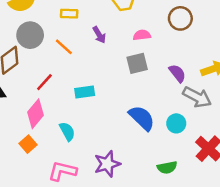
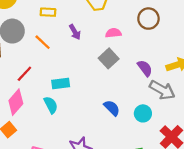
gray square: (137, 63) -> (109, 58), turned -30
blue semicircle: (142, 118) -> (112, 108), size x0.7
cyan semicircle: (67, 131) -> (51, 105), moved

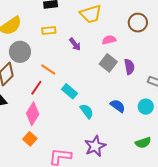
orange line: (43, 42) -> (48, 70), moved
purple semicircle: (145, 68) -> (129, 67), moved, turned 35
cyan rectangle: (61, 84) -> (69, 91), turned 56
cyan semicircle: (51, 105) -> (87, 111), moved

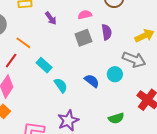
gray square: (108, 63) -> (83, 38), turned 30
purple semicircle: (129, 67) -> (107, 32), moved
cyan circle: (146, 107) -> (115, 74), moved

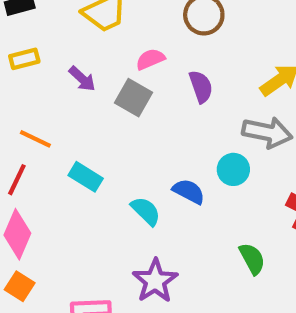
gray square: (83, 38) -> (133, 98), moved, turned -30
cyan semicircle: (61, 85) -> (146, 211), moved
green semicircle: (116, 118) -> (252, 259), turned -91

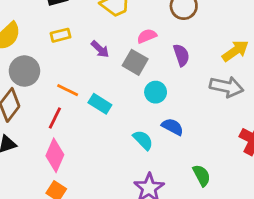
cyan circle: (233, 169) -> (156, 92), moved
cyan rectangle: (86, 177) -> (100, 104), moved
green semicircle: (252, 259) -> (202, 175), moved

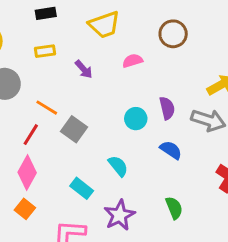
purple semicircle: (181, 55) -> (167, 108), moved
gray square: (135, 62) -> (74, 129), moved
cyan rectangle: (100, 104) -> (82, 188), moved
blue semicircle: (172, 127) -> (171, 150), moved

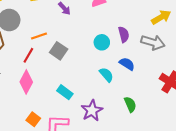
orange line: (47, 108) -> (39, 36), turned -49
cyan semicircle: (118, 166) -> (106, 75), moved
orange square: (25, 209) -> (33, 119), moved

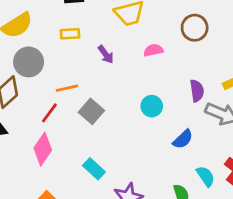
purple semicircle: (124, 34) -> (197, 91), moved
blue semicircle: (127, 64) -> (183, 139), turned 98
cyan semicircle: (106, 75) -> (206, 176), moved

